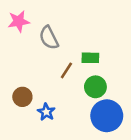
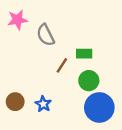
brown circle: (22, 97) -> (15, 102), moved

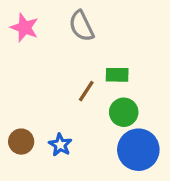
pink star: (17, 20) -> (24, 28), turned 30
gray semicircle: (46, 35) -> (81, 26), moved

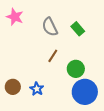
gray semicircle: (81, 26) -> (50, 27), moved
green rectangle: (117, 75) -> (78, 29), moved, turned 48

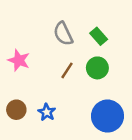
pink star: (15, 17) -> (19, 60), moved
green circle: (76, 69) -> (97, 68), moved

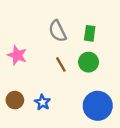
green rectangle: (99, 36) -> (90, 33), turned 49
brown line: (67, 70) -> (61, 64), turned -63

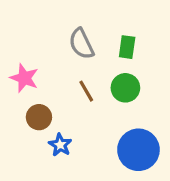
brown circle: (15, 100) -> (39, 117), moved

